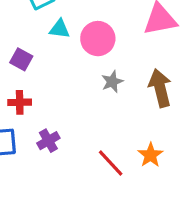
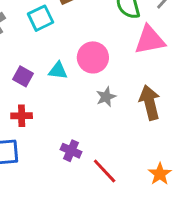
cyan triangle: (60, 29) -> (58, 71), moved
purple cross: (48, 141) -> (71, 151), moved, turned -36
orange star: (151, 155) -> (160, 174), moved

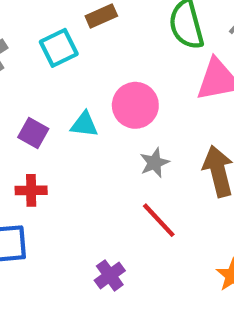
purple cross: (71, 151) -> (110, 275), moved, turned 30
red line: (105, 171) -> (159, 220), moved

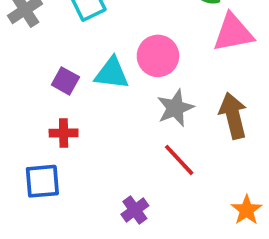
cyan triangle: (84, 124) -> (112, 73), size x1.4
gray star: (154, 163) -> (175, 108), size x1.4

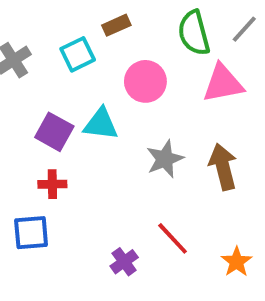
pink circle: (158, 56) -> (145, 81), moved
purple square: (65, 81) -> (54, 132), size x1.4
red line: (179, 160) -> (173, 238), moved

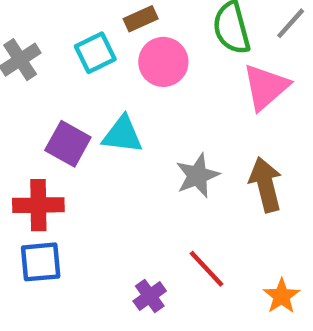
pink circle: (145, 81) -> (163, 62), moved
pink triangle: (223, 83) -> (266, 87), turned -30
red cross: (52, 184) -> (38, 205), moved, size x1.5

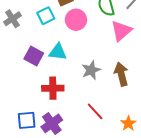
red cross: (38, 205) -> (53, 88), moved
blue square: (41, 262) -> (27, 120), moved
purple cross: (150, 296) -> (52, 123), moved, size x1.5

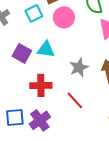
red line: (95, 111) -> (75, 100), moved

